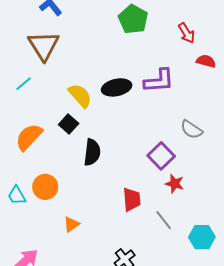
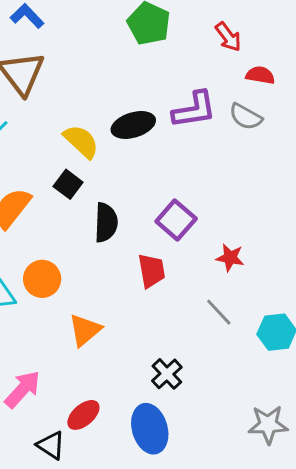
gray semicircle: (191, 129) -> (246, 117), moved
purple square: (161, 156) -> (176, 220), moved
red trapezoid: (132, 199) -> (152, 271), moved
orange triangle: (71, 224) -> (85, 330), size x1.4

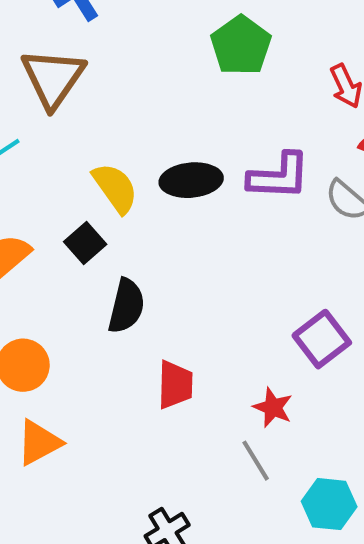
purple square: (176, 220) -> (322, 339), moved
red star: (230, 258) -> (273, 407), moved
orange triangle: (85, 330) -> (39, 443), moved

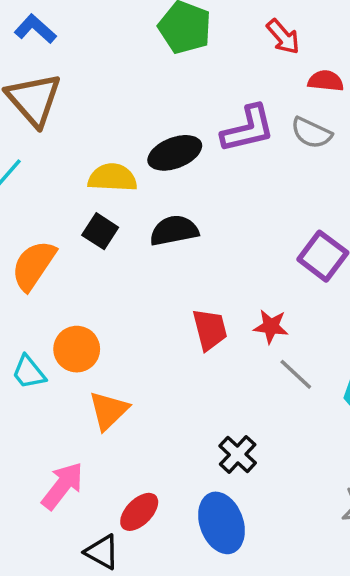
yellow semicircle: (115, 188) -> (112, 178), turned -36
black semicircle: (126, 306) -> (174, 230), moved, turned -99
red star: (273, 407) -> (271, 327), moved

